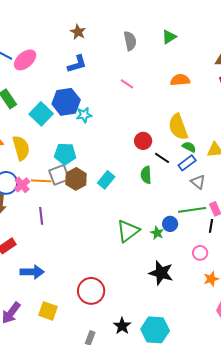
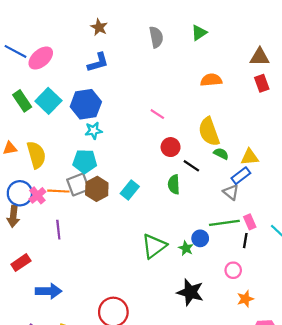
pink line: (127, 84) -> (157, 114), moved
cyan square: (41, 114) -> (48, 101), moved
cyan star: (84, 115) -> (94, 131), moved
blue rectangle: (187, 163) -> (241, 176), moved

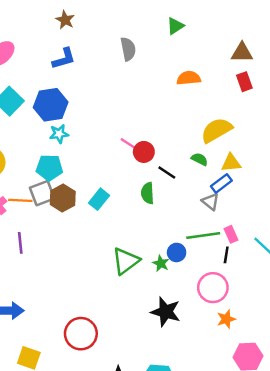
gray semicircle: (156, 37) -> (128, 49), moved
pink line: (157, 114) -> (128, 143), moved
yellow semicircle: (209, 132) -> (217, 130), moved, turned 80
pink circle: (233, 270) -> (213, 288), size x1.6

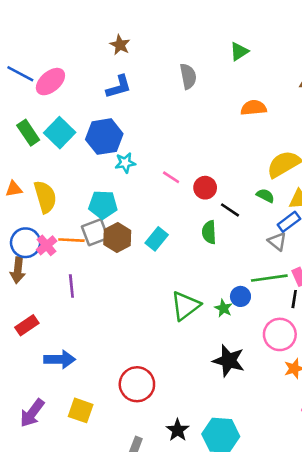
cyan star: (59, 134) -> (125, 163), moved
pink line: (128, 143) -> (171, 177), moved

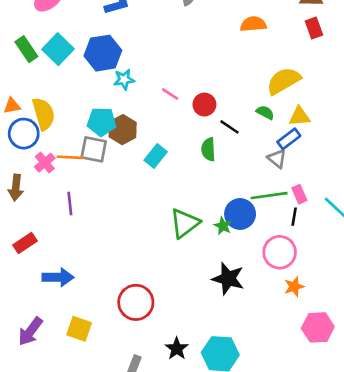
gray square: (95, 232) -> (94, 149), turned 32
brown hexagon: (117, 237) -> (123, 130), moved
blue circle: (26, 243) -> (24, 134), moved
blue circle: (240, 296) -> (240, 214), size x1.5

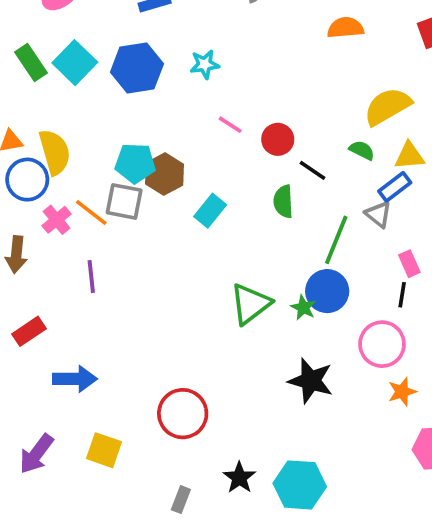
cyan star: (124, 79) -> (205, 64), moved
orange line: (70, 157) -> (91, 212), turned 35
green line: (269, 196) -> (336, 240), moved, turned -60

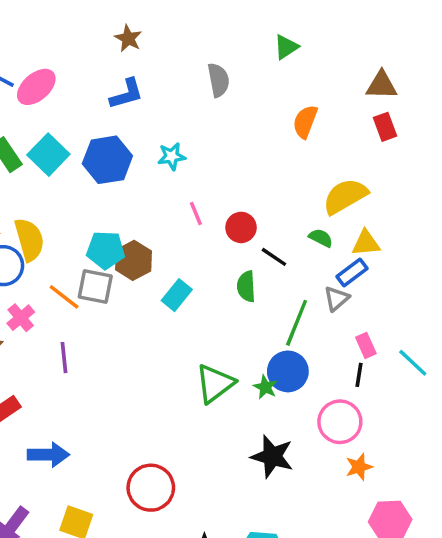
orange semicircle: (345, 28) -> (305, 122), turned -64
pink line: (230, 125) -> (196, 214), turned 35
gray triangle: (378, 214) -> (336, 299), turned 40
pink cross: (57, 220) -> (21, 318), moved

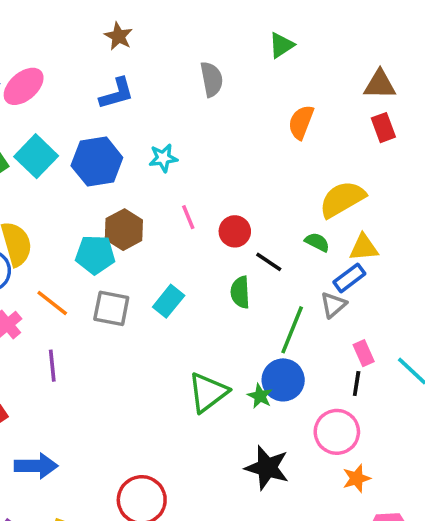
brown hexagon: (133, 260) -> (124, 230), moved
gray square: (95, 286) -> (111, 308), moved

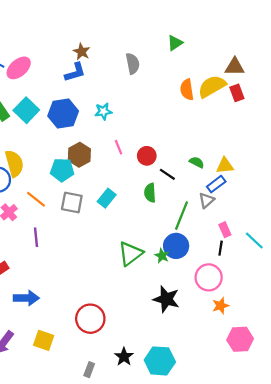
brown star: (118, 36) -> (82, 52), moved
orange semicircle: (301, 122) -> (187, 90), turned -30
yellow semicircle: (342, 199) -> (212, 86), moved

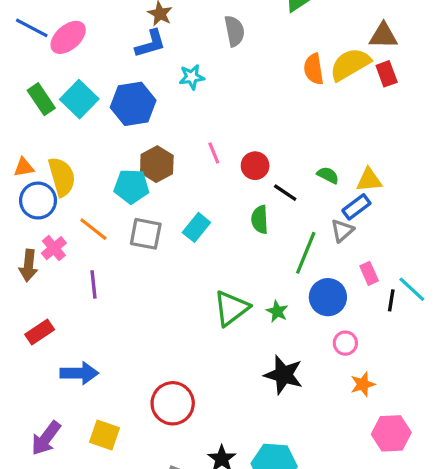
cyan star: (103, 111) -> (192, 77), moved
blue circle: (176, 246) -> (328, 297), moved
black line: (221, 248) -> (391, 300), moved
pink circle: (209, 277) -> (345, 343), size x0.6

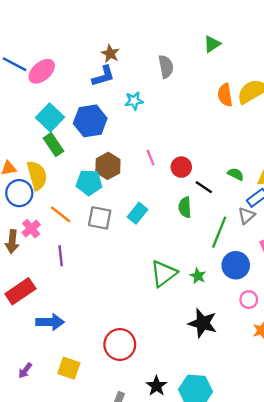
green rectangle: (41, 99) -> (54, 145), moved
red rectangle: (40, 332) -> (20, 291), size x1.4
purple arrow: (46, 438) -> (25, 371), size x0.6

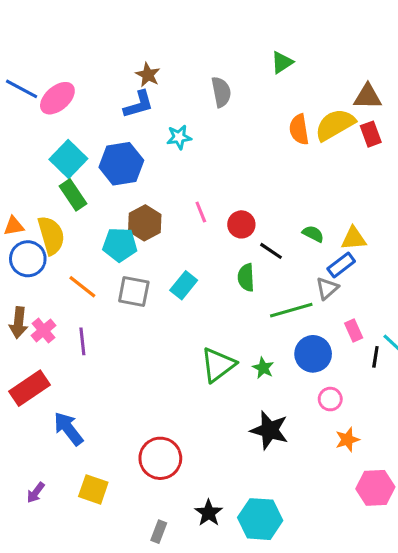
pink cross: (31, 229) -> (43, 330), moved
green line: (219, 232) -> (291, 310), turned 52
blue arrow: (50, 322) -> (68, 429), turned -128

